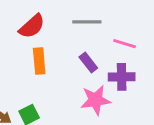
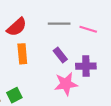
pink line: (125, 44) -> (88, 29), moved

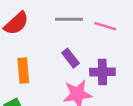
orange rectangle: (22, 54) -> (23, 71), moved

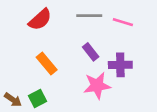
orange rectangle: (23, 71) -> (47, 64), turned -35

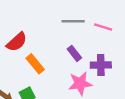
red semicircle: (40, 20) -> (17, 42), moved

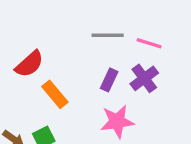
purple rectangle: (74, 53) -> (109, 80), turned 63
purple cross: (101, 65) -> (144, 78), moved, turned -36

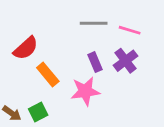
purple rectangle: (109, 80) -> (95, 62), turned -48
pink star: (117, 121) -> (85, 91), moved

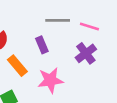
purple rectangle: (95, 62) -> (42, 45), moved

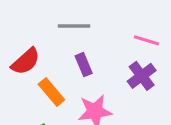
gray line: (58, 20) -> (74, 26), moved

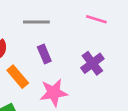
pink line: (146, 40) -> (96, 19), moved

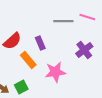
gray line: (36, 22) -> (63, 21), moved
purple rectangle: (44, 54) -> (40, 43), moved

